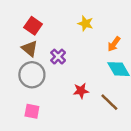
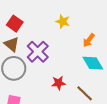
purple cross: (58, 57) -> (38, 52), size x1.5

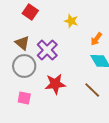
red square: (15, 24) -> (30, 12), moved
red star: (59, 83) -> (55, 84), moved, size x1.5

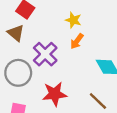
orange arrow: (96, 39) -> (77, 41), moved
brown triangle: (22, 43) -> (16, 33), moved

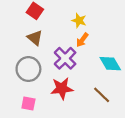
brown triangle: (16, 33) -> (35, 38), moved
purple cross: (45, 54) -> (65, 58), moved

